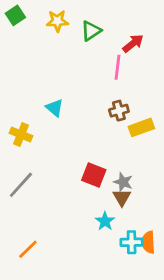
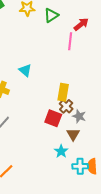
brown cross: (119, 111) -> (66, 106), moved, turned -32
yellow rectangle: (141, 127) -> (63, 92), moved, turned -60
gray star: (123, 182) -> (79, 116), moved

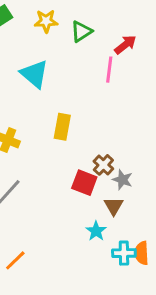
cyan triangle: (25, 70) -> (34, 74), moved, size x1.5
yellow rectangle: (63, 92) -> (62, 127), moved

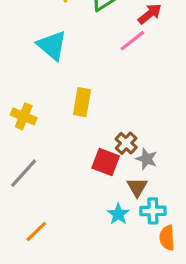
pink line: (109, 70) -> (132, 41), turned 45
cyan cross: (124, 253) -> (153, 211), moved
orange line: (15, 260) -> (36, 231), moved

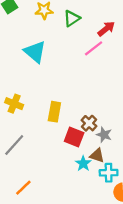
yellow rectangle: (82, 102) -> (54, 112), moved
brown triangle: (137, 187) -> (97, 155), turned -42
cyan star: (118, 214) -> (83, 163), moved

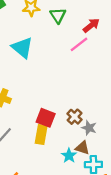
green triangle: (72, 18) -> (58, 15), turned -30
yellow rectangle: (54, 112) -> (41, 134), moved
red square: (74, 137) -> (46, 118), moved

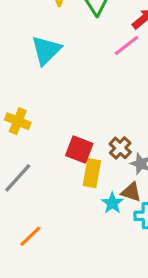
cyan triangle: (22, 48) -> (46, 50), turned 35
yellow rectangle: (41, 134) -> (92, 173), moved

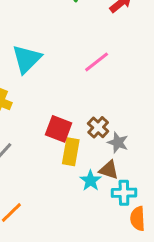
pink line: (127, 45) -> (97, 62), moved
cyan triangle: (46, 50) -> (27, 59), moved

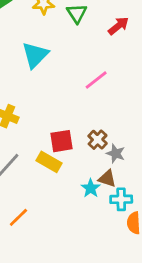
cyan triangle: (27, 59) -> (35, 55), moved
red square: (59, 129) -> (61, 141), turned -30
yellow rectangle: (71, 152) -> (49, 162), moved, turned -70

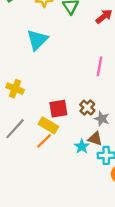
pink line: (96, 80) -> (100, 66), moved, turned -42
orange line: (18, 217) -> (44, 141), moved

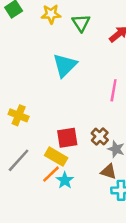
cyan triangle: (37, 40) -> (65, 65), moved
cyan star: (82, 146) -> (65, 180), moved

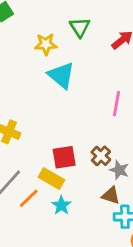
yellow star: (51, 14) -> (46, 44), moved
cyan triangle: (65, 65) -> (61, 75), turned -35
orange line: (51, 174) -> (29, 198), moved

